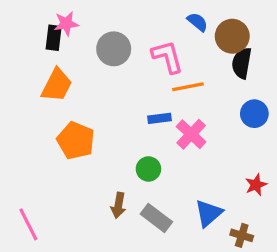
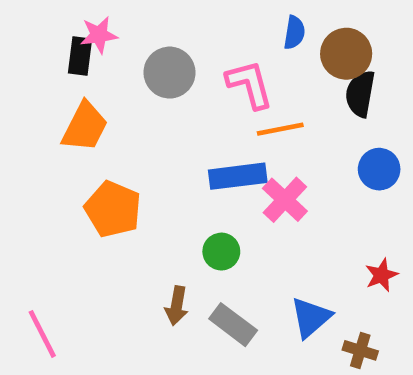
blue semicircle: (197, 22) -> (294, 33), turned 60
blue rectangle: (160, 118) -> (238, 176), size x1.6

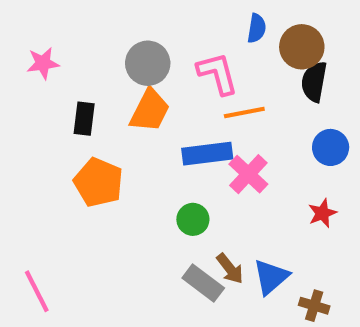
pink star: (99, 35) -> (43, 63), moved
black rectangle: (80, 56) -> (84, 119), moved
orange trapezoid: (85, 127) -> (150, 110), moved
red star: (381, 275) -> (322, 213), moved
brown arrow: (177, 306) -> (230, 269), moved, turned -48

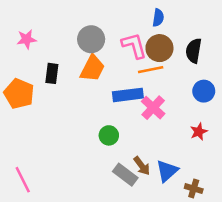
brown circle: (302, 47) -> (159, 48), moved
orange pentagon: (98, 182) -> (19, 94), moved
green circle: (193, 219) -> (109, 135), moved

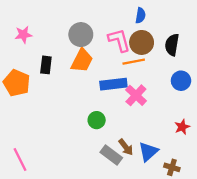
red star: (199, 132) -> (182, 127), moved

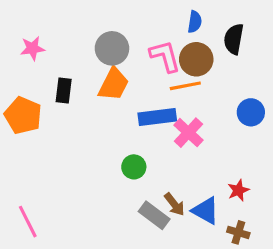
black semicircle: (172, 45) -> (234, 39), moved
red star: (182, 127) -> (238, 190), moved
blue triangle: (148, 152) -> (206, 211), turned -50

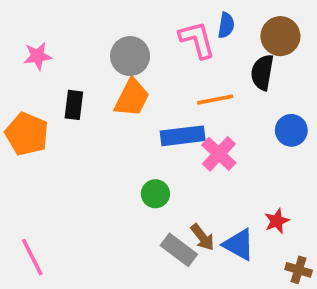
black semicircle: (234, 39) -> (262, 72), moved
pink L-shape: (165, 56) -> (197, 40), moved
brown circle: (196, 59) -> (280, 36), moved
brown cross: (238, 232) -> (299, 270), moved

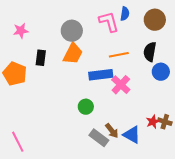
black semicircle: (262, 72) -> (150, 52), moved
brown cross: (299, 270) -> (165, 122), moved

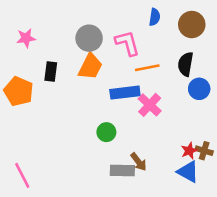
pink L-shape: (109, 22) -> (127, 43), moved
blue triangle: (132, 135) -> (188, 172), moved
gray rectangle: (99, 138) -> (122, 170), turned -36

